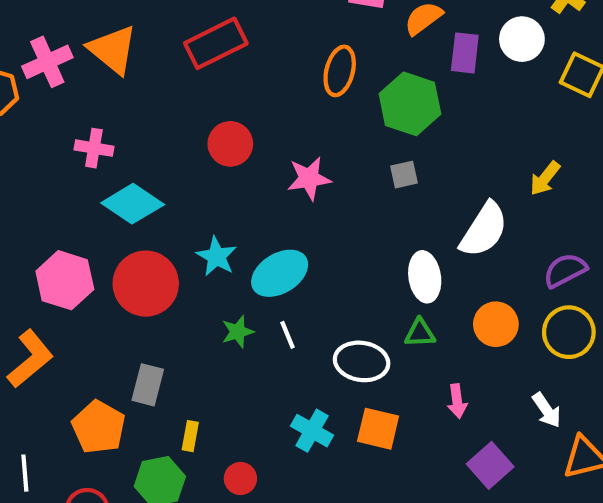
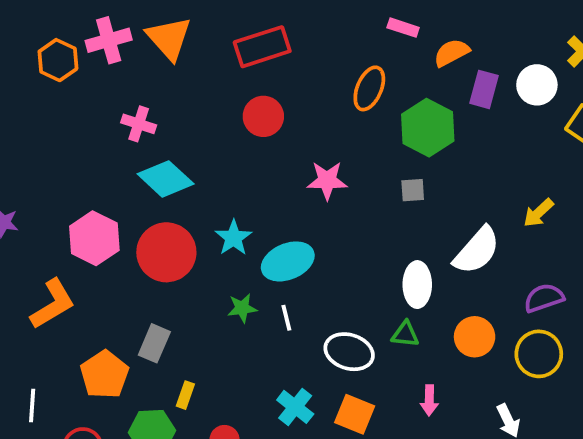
red circle: (230, 144) -> (263, 116), moved

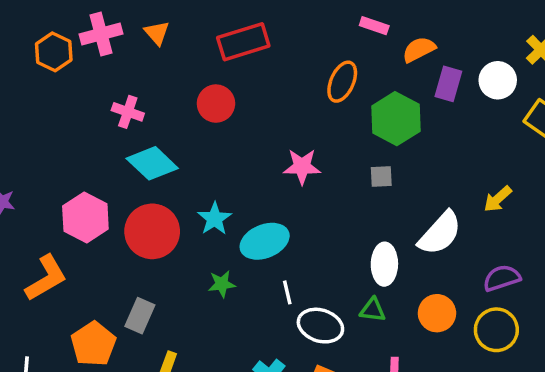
orange triangle: (169, 38) -> (157, 33), size x0.6
red circle: (263, 116) -> (216, 104), moved
white line: (286, 318) -> (287, 292), moved

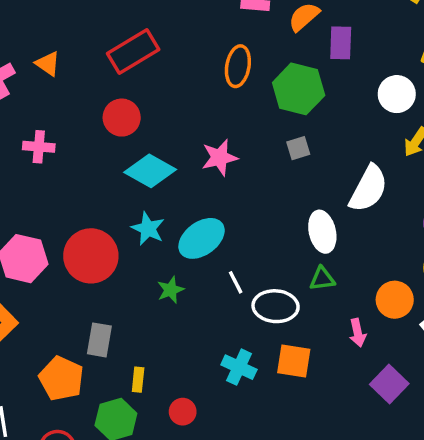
white circle: (498, 80) -> (397, 94), moved
cyan diamond: (152, 163) -> (150, 171), moved
orange circle: (437, 313) -> (395, 300), moved

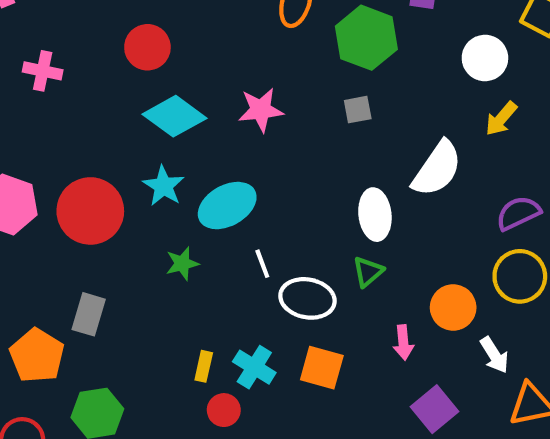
green triangle: (322, 279) -> (368, 272), turned -40
yellow rectangle: (138, 380) -> (204, 366), moved
red circle: (183, 412) -> (224, 410), moved

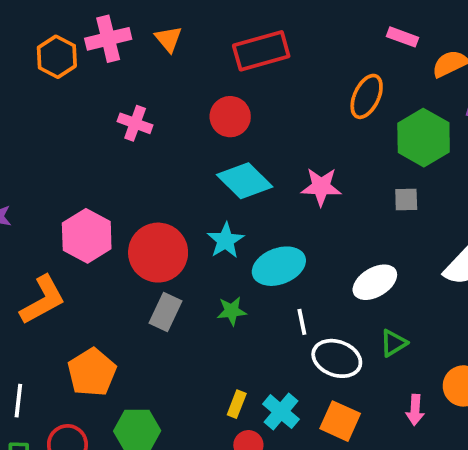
white ellipse: (375, 215) -> (375, 282), moved, turned 57
gray rectangle: (89, 314) -> (166, 312), moved

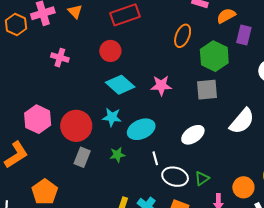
gray square: (406, 200) -> (207, 90), size x1.6
cyan star: (226, 240) -> (112, 117), turned -30
green triangle: (393, 343) -> (202, 178), moved

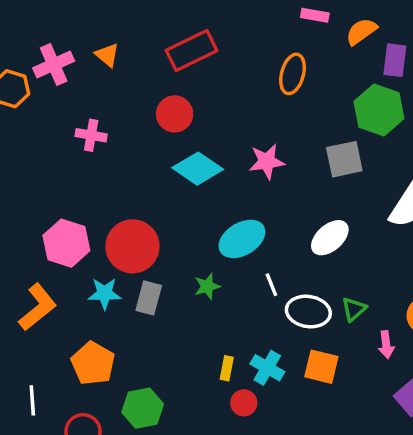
green hexagon: (214, 56) -> (379, 110), moved
cyan star: (112, 117) -> (105, 293), moved

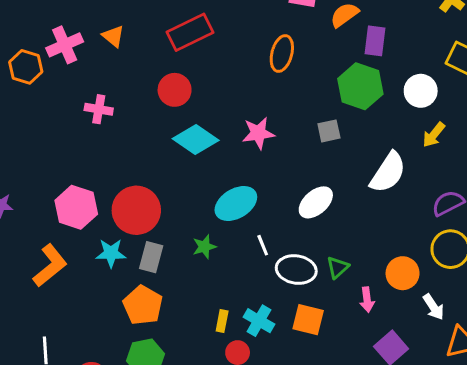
gray square: (344, 159) -> (329, 131), size x0.7
orange pentagon: (93, 363) -> (143, 305), moved

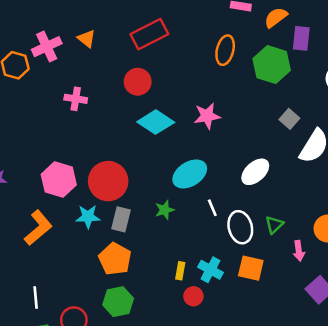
green hexagon: (360, 86) -> (272, 65), moved
gray square: (329, 131) -> (289, 119), moved, turned -36
white ellipse: (296, 270) -> (240, 227), turned 68

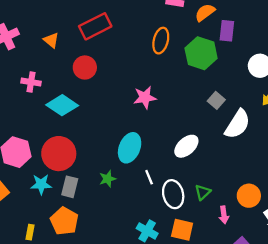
orange triangle: (87, 39) -> (51, 40), moved
cyan diamond: (156, 122) -> (62, 105), moved
cyan ellipse: (190, 174) -> (130, 148), turned -36
yellow rectangle: (180, 271) -> (30, 232), moved

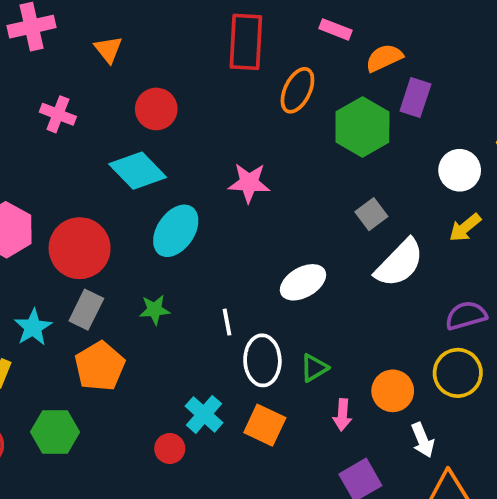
red rectangle: (95, 26) -> (246, 42), moved, turned -72
cyan diamond: (62, 105) -> (138, 171), moved
cyan ellipse: (130, 148) -> (176, 231), moved
cyan star: (41, 184) -> (33, 327), moved, turned 30
orange pentagon: (64, 221) -> (100, 366), moved

